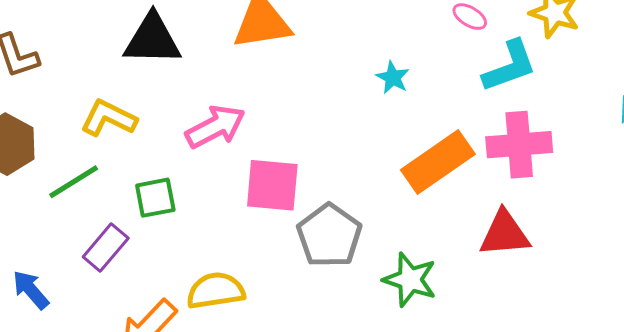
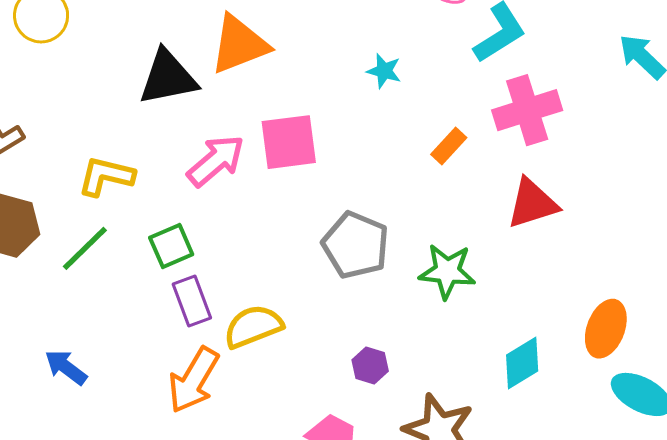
black triangle: (152, 39) -> (168, 77), moved
orange rectangle: (438, 162) -> (449, 146), size x0.5
pink square: (272, 185) -> (289, 142), moved
purple rectangle: (106, 248) -> (192, 301), moved, turned -48

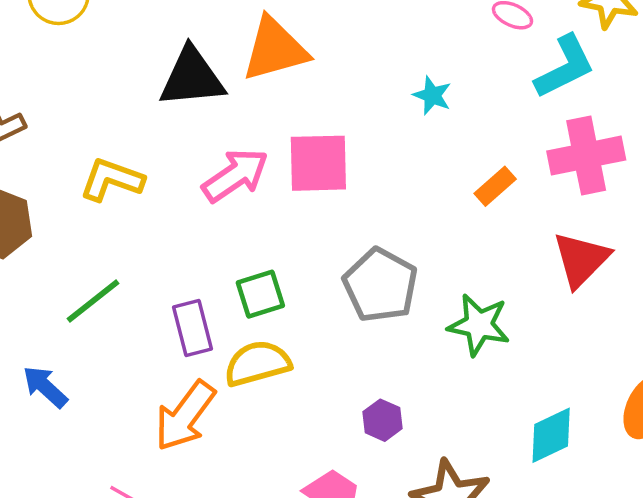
red triangle: (532, 203) -> (581, 259), turned -34
green square: (171, 246) -> (260, 294), moved
green line: (85, 248) -> (93, 301), moved

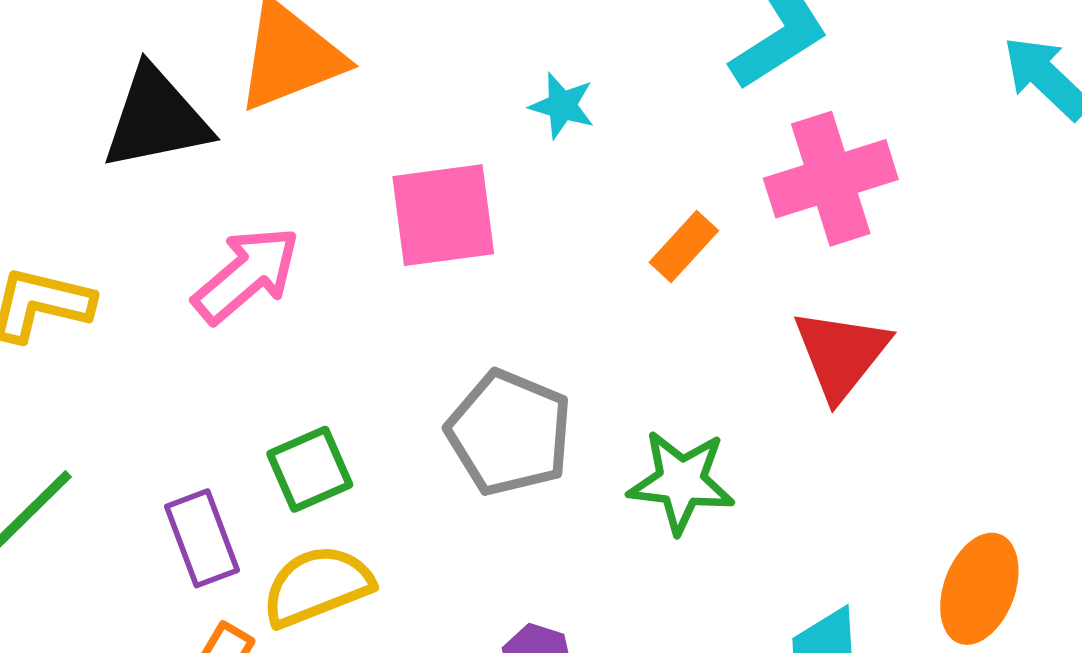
pink square: (318, 163) -> (443, 215), moved

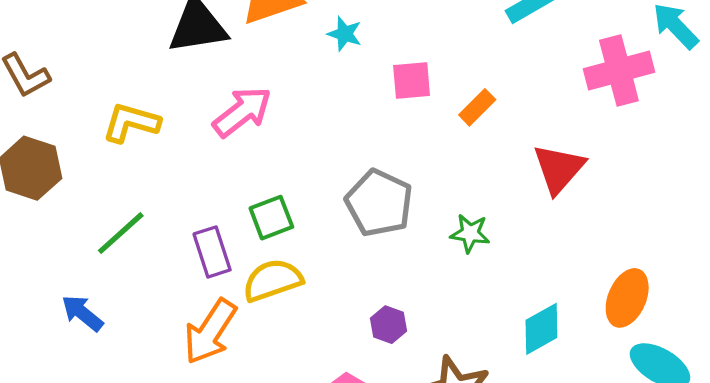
cyan star: (562, 106) -> (345, 34), moved
pink cross: (831, 179) -> (619, 71), moved
pink square: (443, 215) -> (412, 80), moved, size x0.7
green star: (681, 482) -> (470, 233), size x0.7

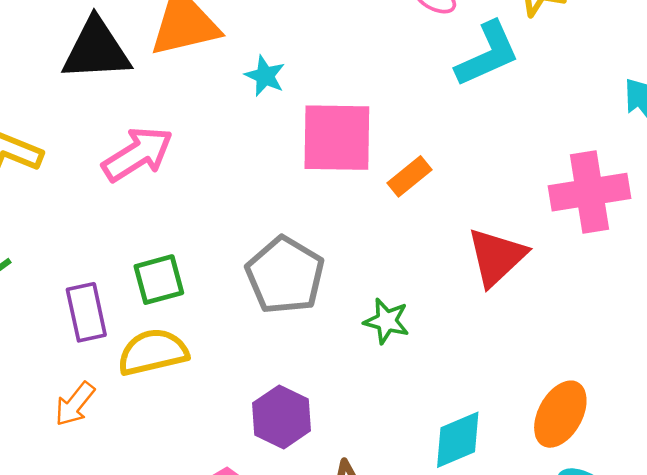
pink cross: (619, 71) -> (590, 192), moved
pink square: (412, 80) -> (337, 138), size x1.6
purple hexagon: (388, 325) -> (282, 417), size x1.4
orange arrow: (210, 332) -> (75, 404), size x0.6

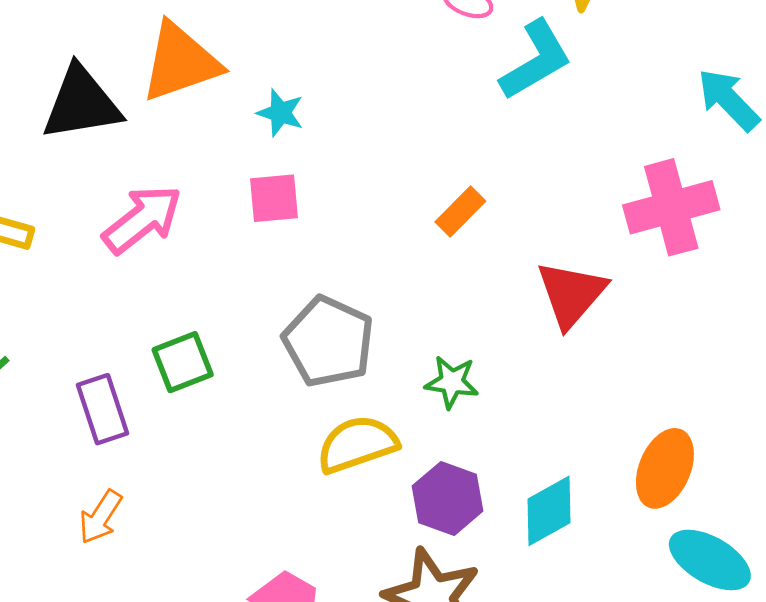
pink square: (337, 138) -> (274, 198), moved, size x0.6
yellow semicircle: (153, 352) -> (357, 444), moved
purple hexagon: (282, 417) -> (448, 499), moved

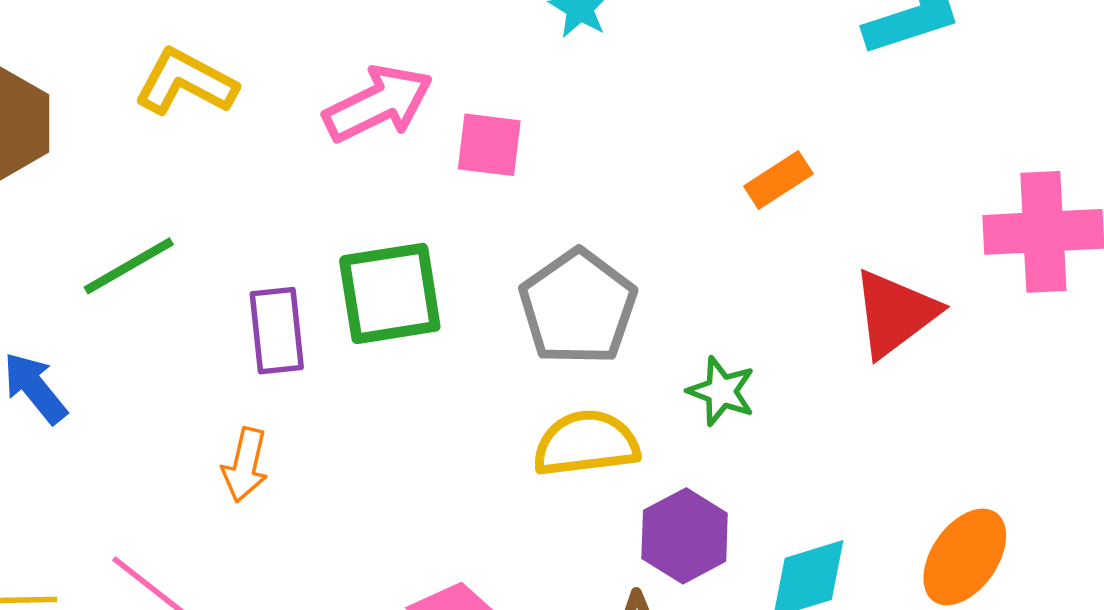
pink square: (274, 198) -> (489, 145), moved
green square: (183, 362) -> (390, 293), size x1.4
orange arrow: (100, 517) -> (245, 465), turned -32

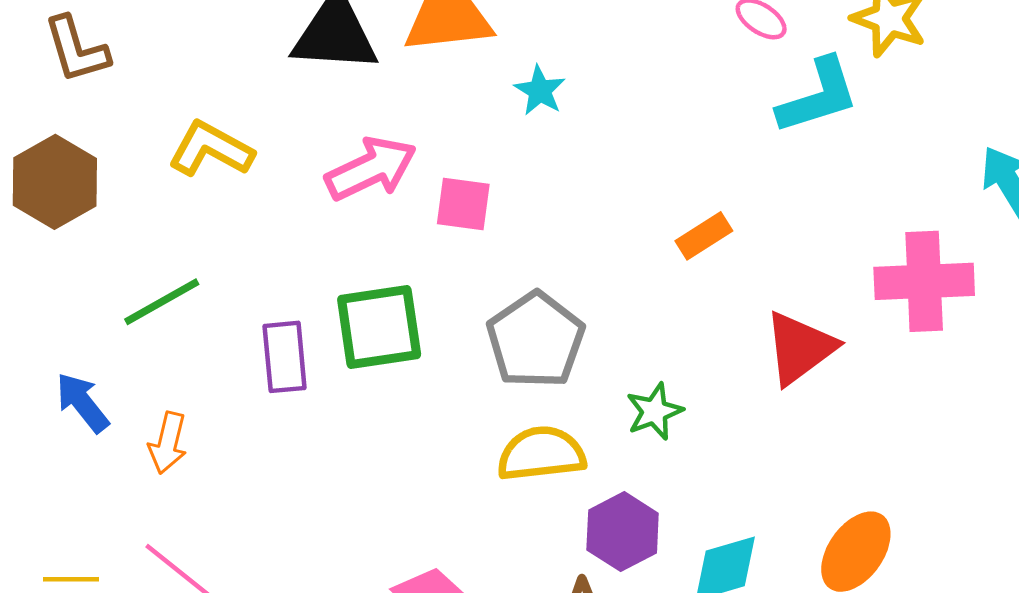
green star: (721, 391) -> (654, 411), turned 30
orange arrow: (245, 465) -> (168, 443), moved

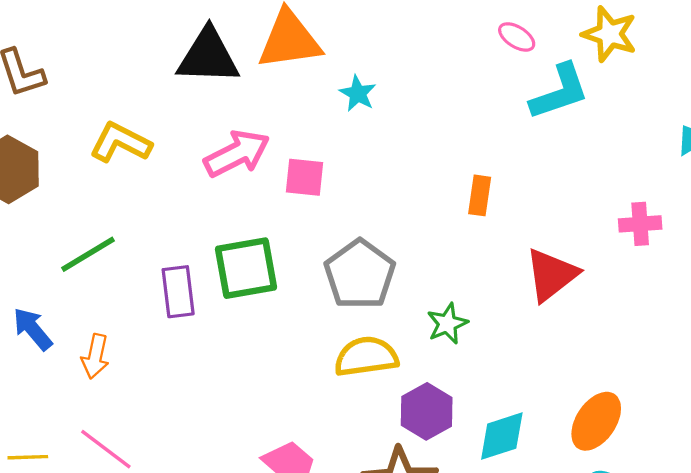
orange rectangle: (704, 236) -> (480, 195), turned -48
pink cross: (924, 281) -> (640, 224), size x0.6

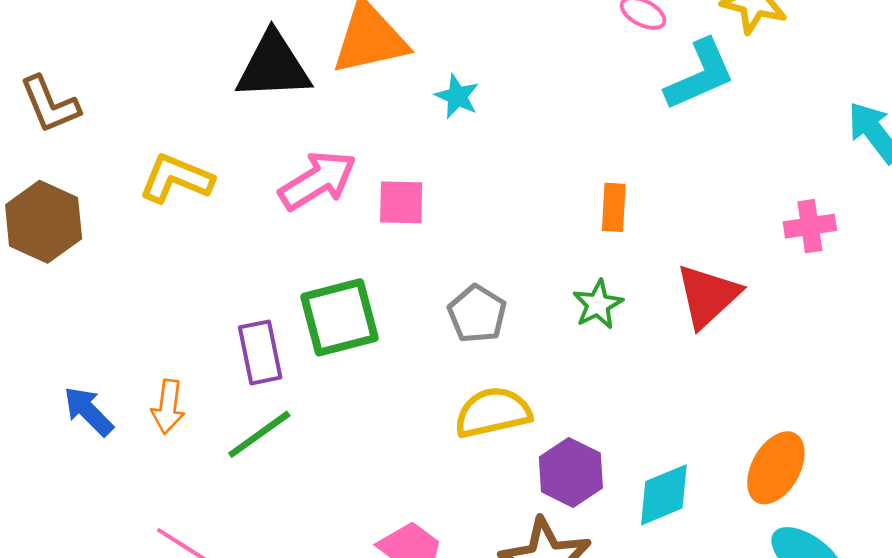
green line: (88, 254) -> (259, 434), moved
gray pentagon: (360, 274) -> (477, 314), size x0.7
green star: (447, 324) -> (598, 304), moved
orange arrow: (95, 356) -> (168, 407), moved

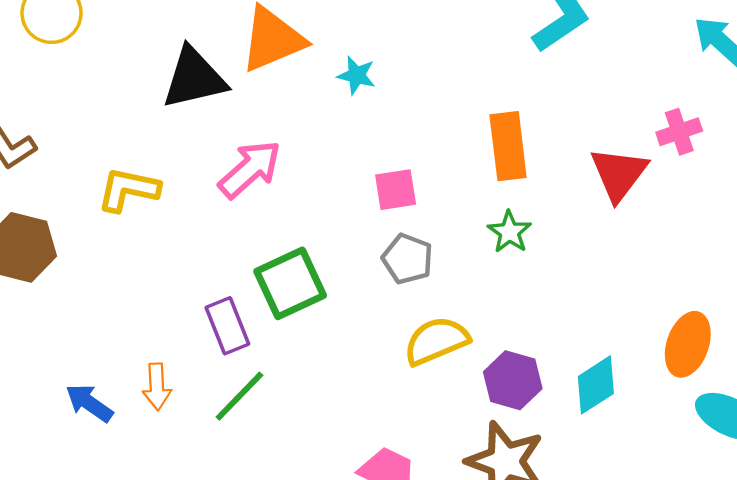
pink square: (401, 202) -> (396, 190), moved
orange rectangle: (614, 207) -> (508, 146), size x1.6
red triangle: (708, 296) -> (619, 174), moved

